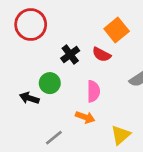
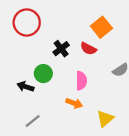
gray line: (54, 138) -> (33, 121), moved

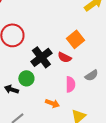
black cross: (61, 49) -> (41, 57), size x1.5
pink semicircle: (81, 81) -> (70, 84), moved

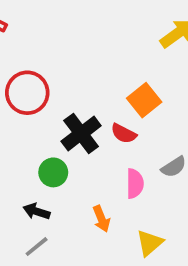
black arrow: (11, 89) -> (37, 211), moved
orange arrow: (52, 103) -> (101, 219), turned 48

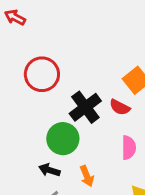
green circle: (53, 172) -> (63, 139), size x1.4
orange arrow: (101, 219) -> (87, 176), moved

